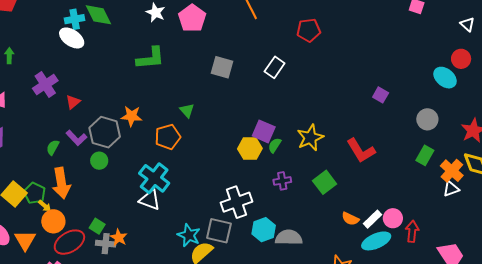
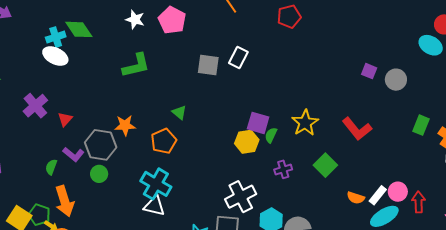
white rectangle: (275, 67) -> (238, 58), moved
gray circle: (427, 119) -> (396, 80), moved

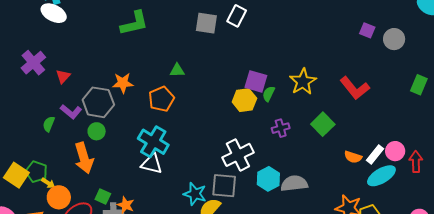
green triangle: (179, 112) -> (177, 70), turned -42
orange arrow: (65, 201) -> (84, 158), moved

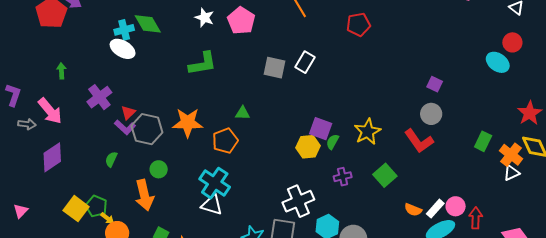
gray circle: (394, 39) -> (431, 114), moved
orange star: (123, 83) -> (188, 123), size x1.4
gray hexagon: (98, 102) -> (147, 129), moved
purple L-shape: (71, 112) -> (125, 127), moved

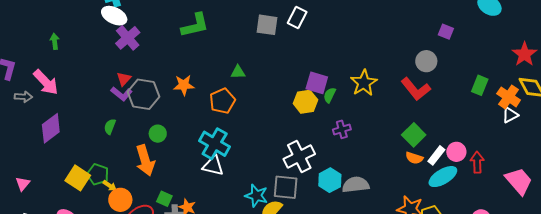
purple square: (435, 84) -> (446, 32), moved
purple cross: (99, 97) -> (128, 38), moved
orange star: (188, 123) -> (184, 85), size x0.7
green square: (385, 175) -> (414, 135), moved

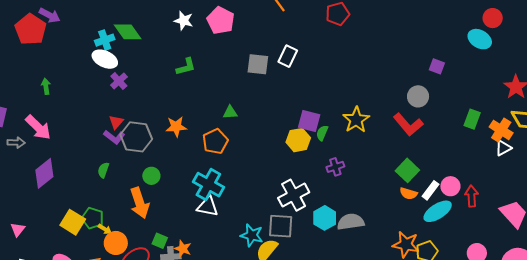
green L-shape: (195, 25) -> (186, 67), size x0.7
purple cross: (128, 38) -> (119, 81), size x0.7

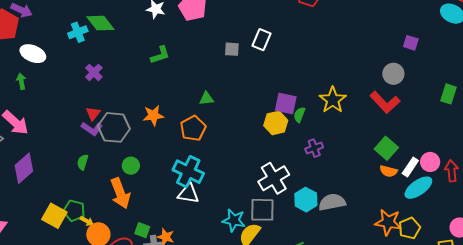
white ellipse: (105, 59) -> (33, 54), moved
gray square: (258, 64) -> (232, 49), size x0.7

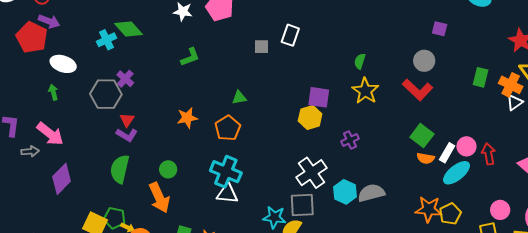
green semicircle: (299, 115) -> (360, 61), moved
gray hexagon: (114, 127) -> (106, 94), moved
green semicircle: (83, 162) -> (120, 169), size x1.8

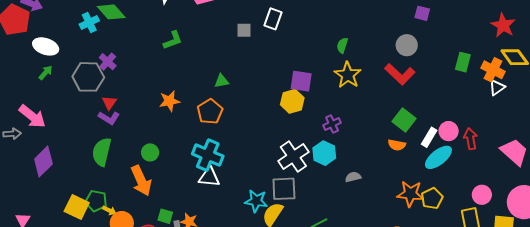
green arrow: (53, 92) -> (46, 73), moved, turned 56
orange semicircle: (426, 158) -> (397, 145), moved
cyan hexagon: (345, 192) -> (324, 153), moved
gray semicircle: (371, 193) -> (353, 177), size x0.6

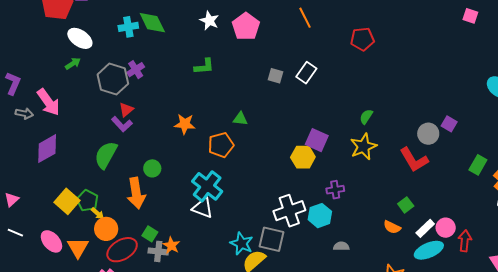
purple square: (422, 13) -> (449, 124), moved
green square: (404, 120) -> (406, 205), size x0.7

